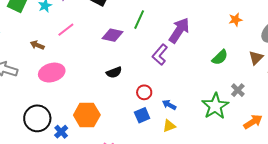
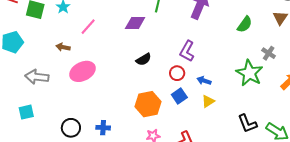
purple L-shape: (160, 55) -> (187, 51), moved
orange hexagon: (87, 115) -> (148, 104), moved
black circle: (37, 118) -> (71, 128), moved, size x0.7
blue cross: (61, 132) -> (103, 128), turned -32

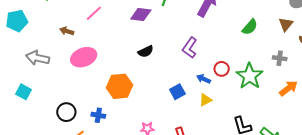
gray cross: (269, 53) -> (280, 58), moved, turned -32
red circle: (177, 73) -> (222, 69), moved
orange hexagon: (148, 104) -> (119, 86), moved
cyan square: (26, 112) -> (23, 92), turned 35

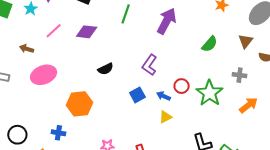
purple diamond: (141, 14) -> (87, 32), moved
blue square: (177, 92) -> (137, 95), moved
black circle: (66, 112) -> (17, 135), moved

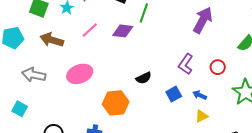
green line: (126, 14) -> (144, 13), moved
brown arrow: (27, 49) -> (52, 40), moved, size x1.6
black semicircle: (106, 69) -> (144, 78), moved
red circle: (182, 86) -> (218, 67), moved

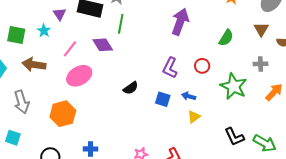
purple diamond: (123, 31) -> (103, 45), turned 60
pink ellipse: (80, 74) -> (79, 76), moved
gray arrow: (34, 75) -> (22, 102), turned -110
blue square: (174, 94) -> (163, 99), turned -35
orange hexagon: (116, 103) -> (63, 114), moved

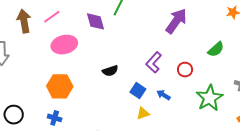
pink line: (70, 49) -> (52, 17), moved
brown arrow: (34, 65) -> (24, 21), turned 55
orange hexagon: (63, 114) -> (60, 86), moved
yellow triangle: (194, 117) -> (143, 113), moved

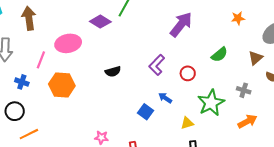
pink line: (52, 17) -> (41, 60), moved, turned -36
purple diamond: (96, 21) -> (100, 22), turned -45
blue square: (138, 91) -> (146, 112), moved
yellow triangle: (143, 113) -> (187, 123), moved
blue cross: (55, 118) -> (22, 82), moved

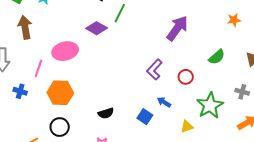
black semicircle: (113, 72) -> (106, 113), moved
black circle: (15, 111) -> (60, 127), moved

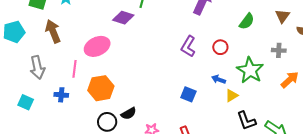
blue arrow: (164, 102) -> (219, 79), moved
black semicircle: (106, 113) -> (129, 113), moved

